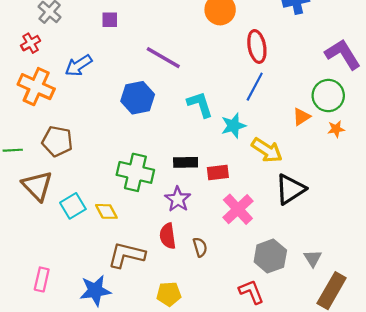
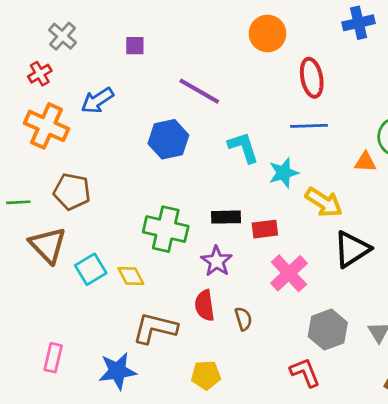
blue line: (255, 87) -> (309, 126), turned 60
orange triangle: (301, 117) -> (365, 162), turned 36

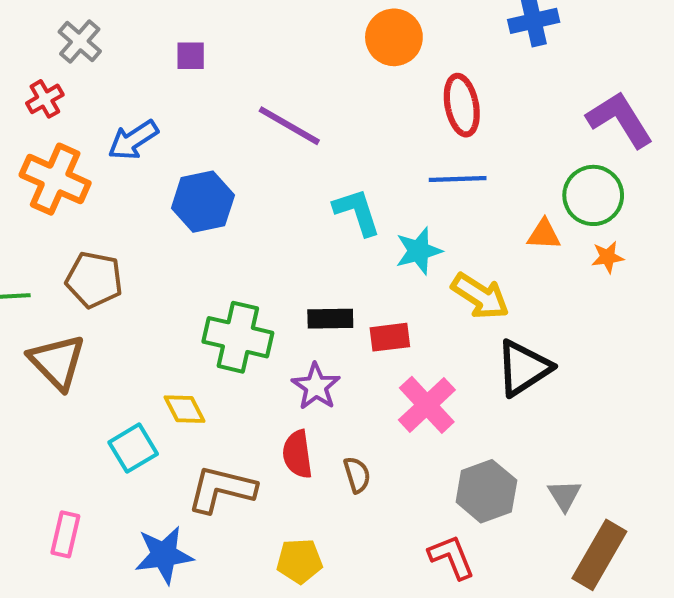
blue hexagon: (168, 139) -> (203, 202), moved
cyan square: (91, 269) -> (133, 448), moved

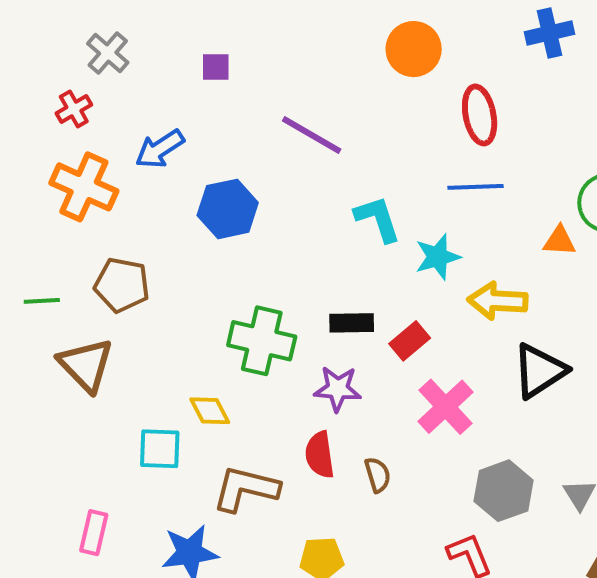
yellow arrow: (480, 296) -> (498, 301), turned 150
red rectangle: (390, 337) -> (410, 341), turned -33
purple star: (316, 386) -> (338, 389), turned -30
cyan square: (133, 448) -> (160, 449), turned 33

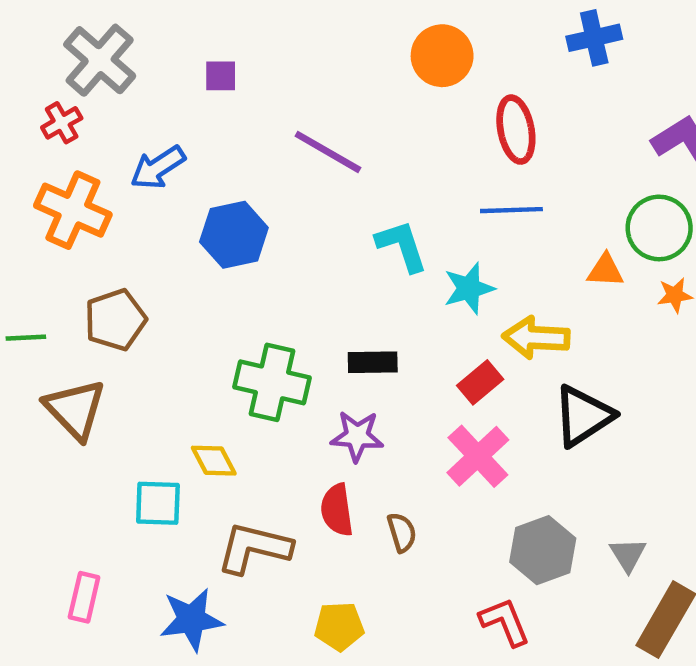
gray cross: (108, 53) -> (100, 60), size x1.5
brown pentagon: (122, 285) -> (115, 320), turned -30
red rectangle: (410, 341) -> (480, 382), moved

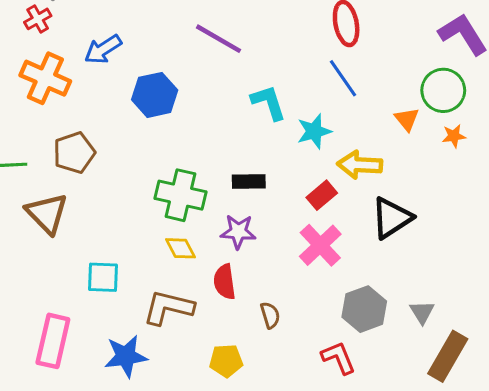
blue line: (511, 210) -> (343, 78), turned 57
orange triangle: (605, 271) -> (407, 119), turned 48
yellow diamond: (214, 461) -> (180, 248), moved
brown semicircle: (402, 532) -> (270, 315), moved
pink rectangle: (84, 597) -> (53, 341), size x1.6

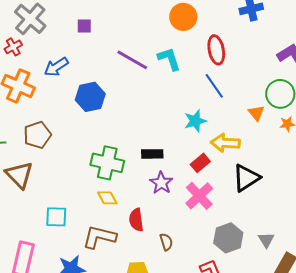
cyan L-shape: (269, 103) -> (169, 59), moved
purple star: (238, 232) -> (161, 183), moved, turned 30

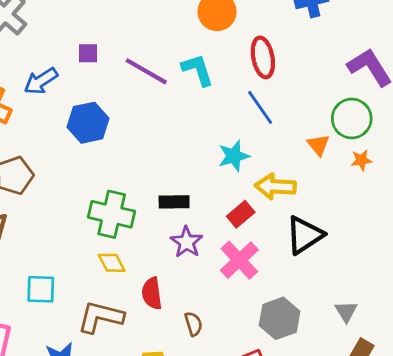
purple square: (84, 26) -> (88, 53), moved
gray triangle: (266, 240) -> (346, 311), moved

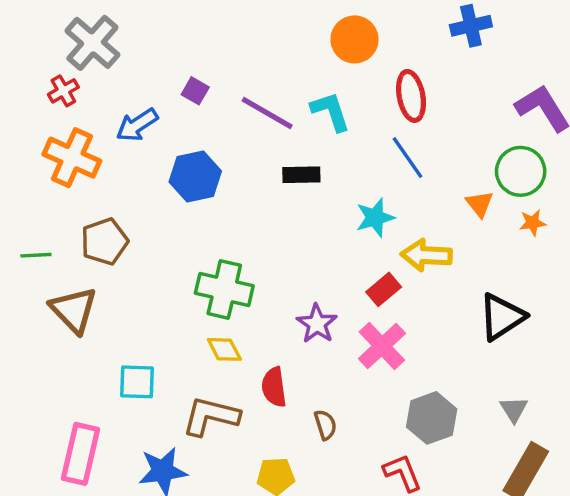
purple square: (88, 53) -> (195, 91), turned 30
black rectangle: (174, 202) -> (301, 175), moved
black triangle: (305, 235) -> (502, 317), moved

